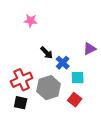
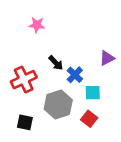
red cross: (22, 80) -> (24, 80), moved

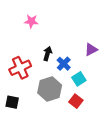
black arrow: (56, 63) -> (48, 54), turned -120
cyan square: (93, 93) -> (79, 79), turned -32
black square: (25, 122) -> (12, 102), moved

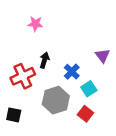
purple triangle: (91, 50) -> (103, 56), turned -40
black arrow: (48, 54) -> (44, 60), moved

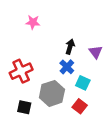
black arrow: (44, 60) -> (70, 47), moved
cyan square: (89, 89) -> (83, 83), turned -32
black square: (14, 115) -> (24, 107), moved

